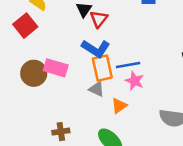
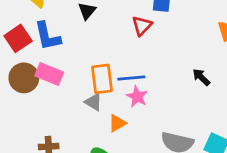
red triangle: (99, 19) -> (142, 26), moved
red square: (25, 26) -> (18, 38), moved
blue L-shape: (96, 49) -> (48, 36), moved, turned 40

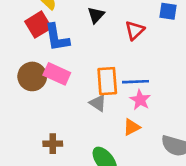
red triangle: (142, 26) -> (135, 30), moved
red square: (18, 38) -> (38, 25), moved
orange triangle: (117, 123) -> (132, 127), moved

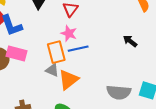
pink star: (140, 100) -> (69, 33), moved
orange triangle: (132, 127) -> (69, 80), moved, size x1.5

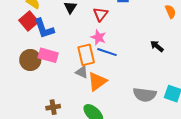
blue line: (78, 49) -> (107, 52), turned 30

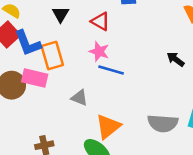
red triangle: (101, 14) -> (100, 21), turned -35
orange rectangle: (86, 55) -> (52, 56), moved
orange triangle: (97, 81) -> (108, 127), moved

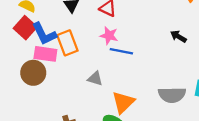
pink rectangle: (35, 78) -> (45, 54), moved

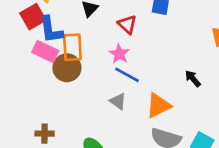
brown circle: (33, 73) -> (67, 68), moved
gray triangle: (95, 79) -> (118, 101), moved
orange triangle: (123, 102) -> (158, 106), moved

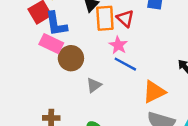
orange rectangle: (72, 47) -> (105, 18), moved
gray triangle: (118, 101) -> (94, 85), moved, turned 49

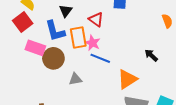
orange rectangle: (105, 18) -> (78, 37), moved
blue L-shape: (56, 24) -> (55, 31), moved
gray triangle: (94, 85) -> (75, 79), turned 32

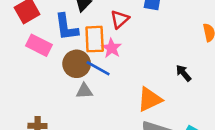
red triangle: (96, 20) -> (120, 19), turned 35
brown circle: (53, 58) -> (77, 64), moved
blue line: (100, 58) -> (98, 68), moved

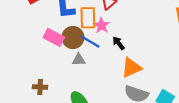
pink rectangle: (39, 45) -> (54, 37), moved
black arrow: (183, 73) -> (119, 43), moved

